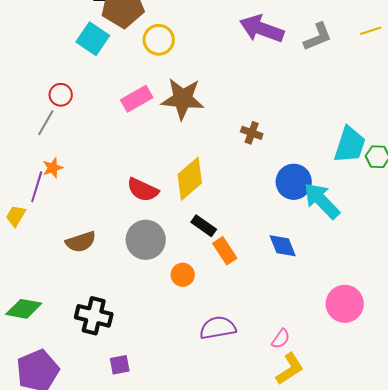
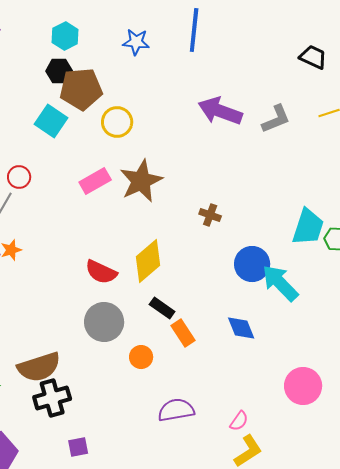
brown star: (183, 99) -> (141, 181), turned -30
brown semicircle: (81, 242) -> (39, 367), moved, size x1.4
black cross: (94, 316) -> (52, 398), turned -30

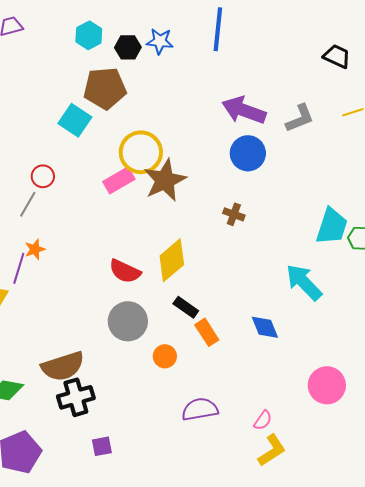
black hexagon: (59, 71) -> (128, 47), moved
yellow circle: (117, 122) -> (141, 152), moved, size x1.4
blue circle: (252, 264) -> (248, 153), moved

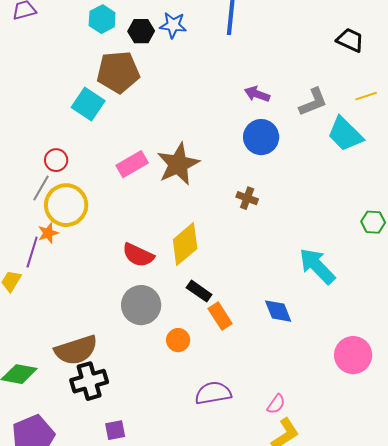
purple arrow: (244, 110) -> (257, 94), size x0.6
yellow circle: (141, 152) -> (66, 205), moved
cyan trapezoid: (332, 226) -> (345, 134), moved, turned 117
pink circle: (327, 385) -> (353, 355), moved

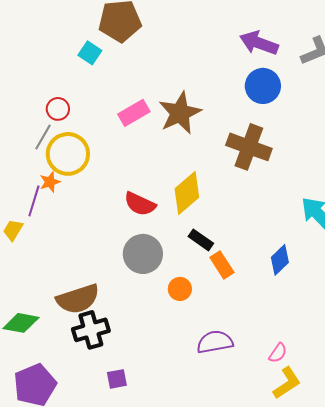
purple arrow: (257, 94) -> (259, 43), size x1.5
cyan square: (88, 104) -> (90, 53), size x0.7
brown cross: (247, 198) -> (249, 147), size x2.0
blue diamond: (278, 311) -> (280, 260), turned 68

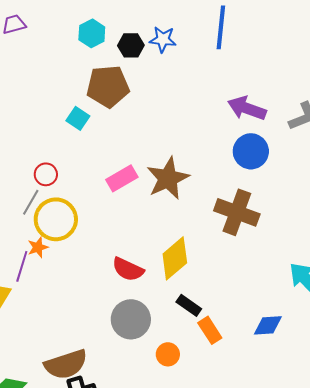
blue diamond: (280, 260) -> (268, 325), turned 40

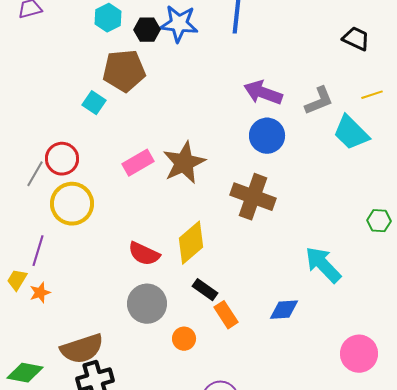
blue star: (163, 39) -> (179, 24), size x1.4
red circle: (46, 174) -> (62, 159), size x1.4
gray line: (31, 202) -> (35, 174), moved
orange star: (38, 247) -> (40, 293), moved

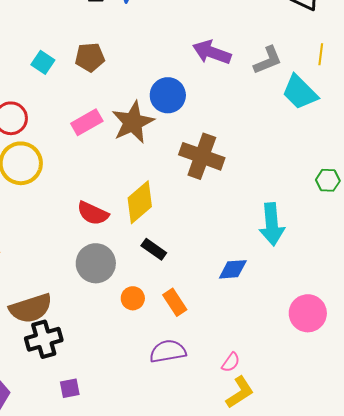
brown pentagon: (124, 71) -> (90, 57), moved, size x0.7
yellow line: (372, 95) -> (321, 54), turned -65
blue circle: (267, 136) -> (168, 95), moved
cyan arrow: (323, 265) -> (272, 224), turned -141
orange rectangle: (226, 315) -> (175, 302), moved

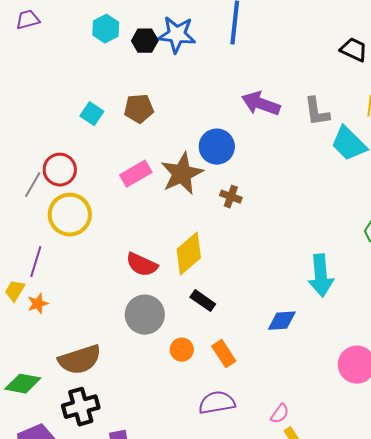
gray L-shape: (268, 60) -> (317, 112), turned 104
brown cross: (202, 156) -> (231, 197), moved, size x0.5
black cross: (44, 339) -> (81, 407), moved

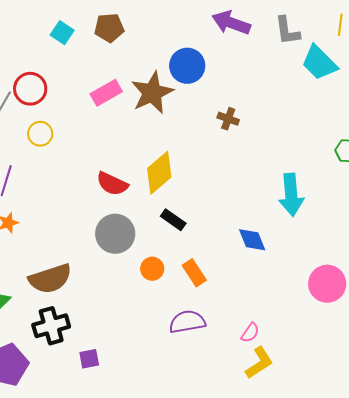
brown cross: (231, 197) -> (228, 119), moved
yellow circle: (70, 215) -> (40, 134), size x0.6
blue diamond: (282, 321) -> (252, 240), turned 72

